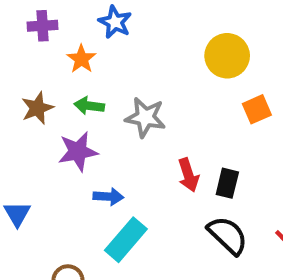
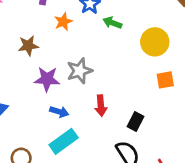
green arrow: (89, 106) -> (112, 23), moved
gray star: (145, 117) -> (80, 71), moved, turned 30
red arrow: (188, 175) -> (101, 106), moved

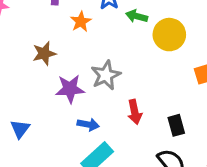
yellow circle: (155, 42) -> (169, 35), moved
black rectangle: (136, 122) -> (176, 125), turned -36

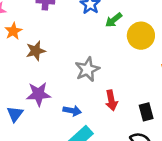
green arrow: (137, 16) -> (114, 20), turned -54
orange star: (81, 22) -> (13, 31), moved
purple star: (70, 89) -> (38, 94), moved

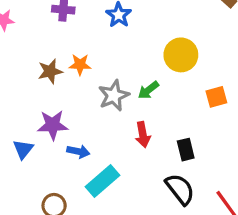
green arrow: (114, 20) -> (148, 90), moved
orange star: (13, 31) -> (80, 65), moved, turned 30
blue arrow: (72, 111) -> (78, 151), moved

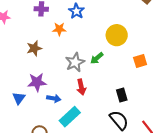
orange star: (80, 65) -> (59, 29), moved
red arrow: (143, 135) -> (81, 87), moved

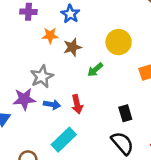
brown star: (34, 48) -> (72, 47), moved
gray star: (75, 62) -> (42, 77), moved
blue arrow: (54, 98) -> (52, 105), moved

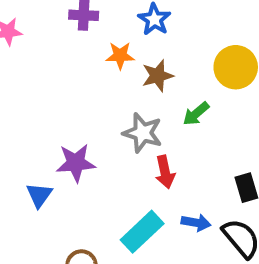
gray star: (42, 77) -> (143, 133), moved, turned -30
blue arrow: (52, 105) -> (196, 223), moved

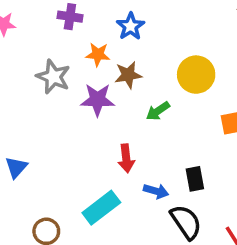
gray star: (143, 133) -> (53, 77), moved
purple star: (76, 163) -> (98, 100), moved
blue arrow: (196, 223) -> (156, 191), moved

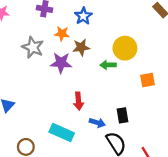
green arrow: (158, 111) -> (108, 65), moved, turned 32
cyan rectangle: (101, 208) -> (62, 133), turned 60

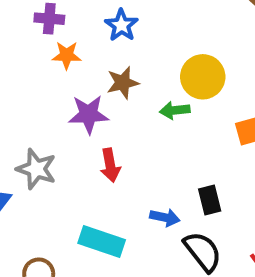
orange star: (62, 34) -> (67, 55), moved
gray star: (33, 47) -> (36, 169), moved
red arrow: (79, 101) -> (110, 165), moved

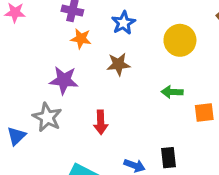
yellow circle: (203, 77) -> (180, 40), moved
green arrow: (175, 110) -> (172, 92), moved
purple star: (88, 114) -> (64, 80), moved

